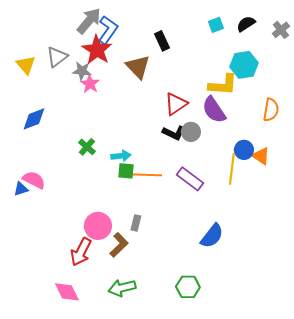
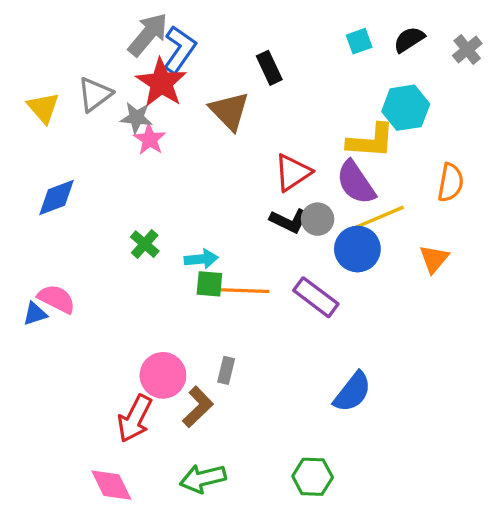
blue circle: (244, 150) -> (357, 249), moved, size x1.4
orange triangle: (261, 156) -> (434, 259), turned 36
yellow line: (232, 169) -> (379, 217), moved, turned 60

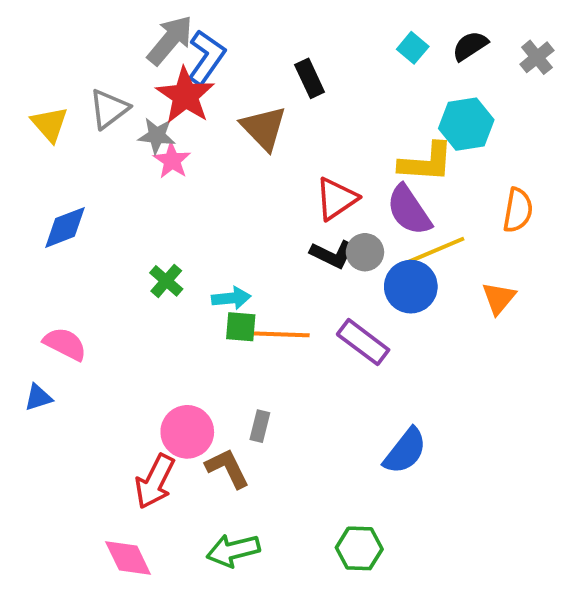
cyan square: (359, 41) -> (413, 48), turned -30
blue triangle: (35, 314) -> (38, 397), moved
brown L-shape: (198, 407) -> (227, 468), turned -72

